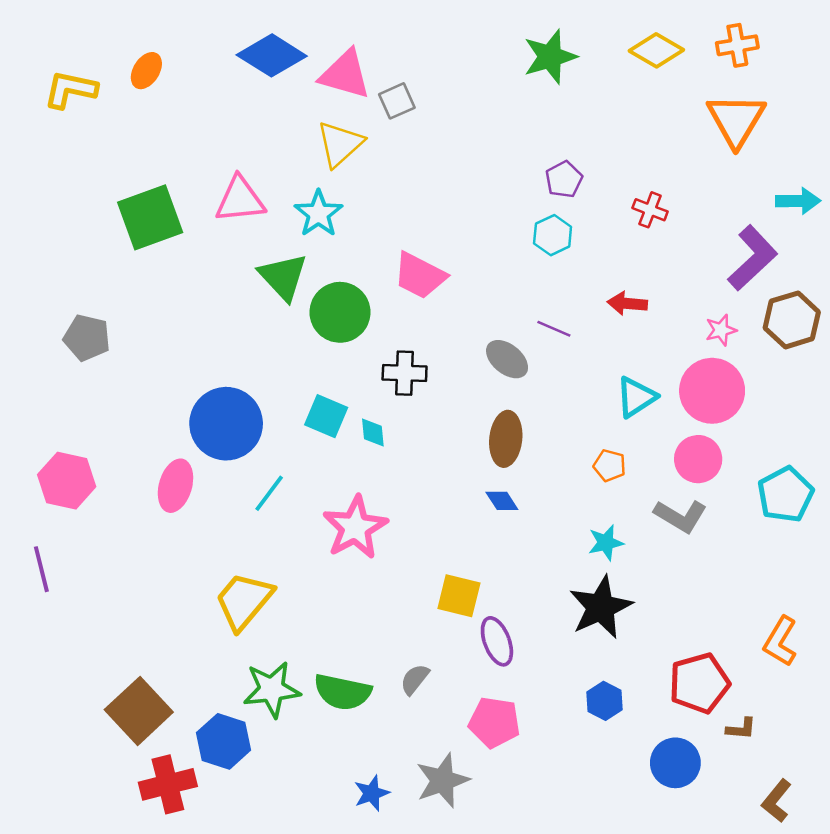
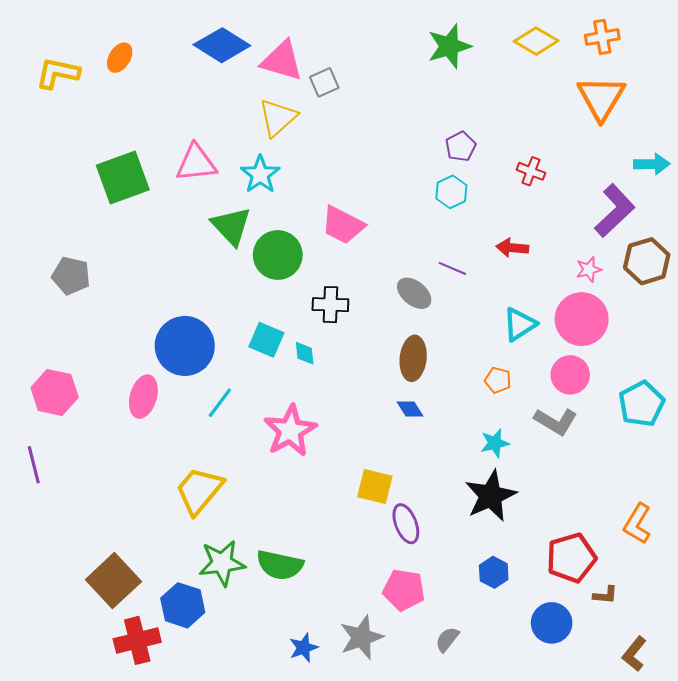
gray semicircle: (415, 679) -> (447, 639), moved

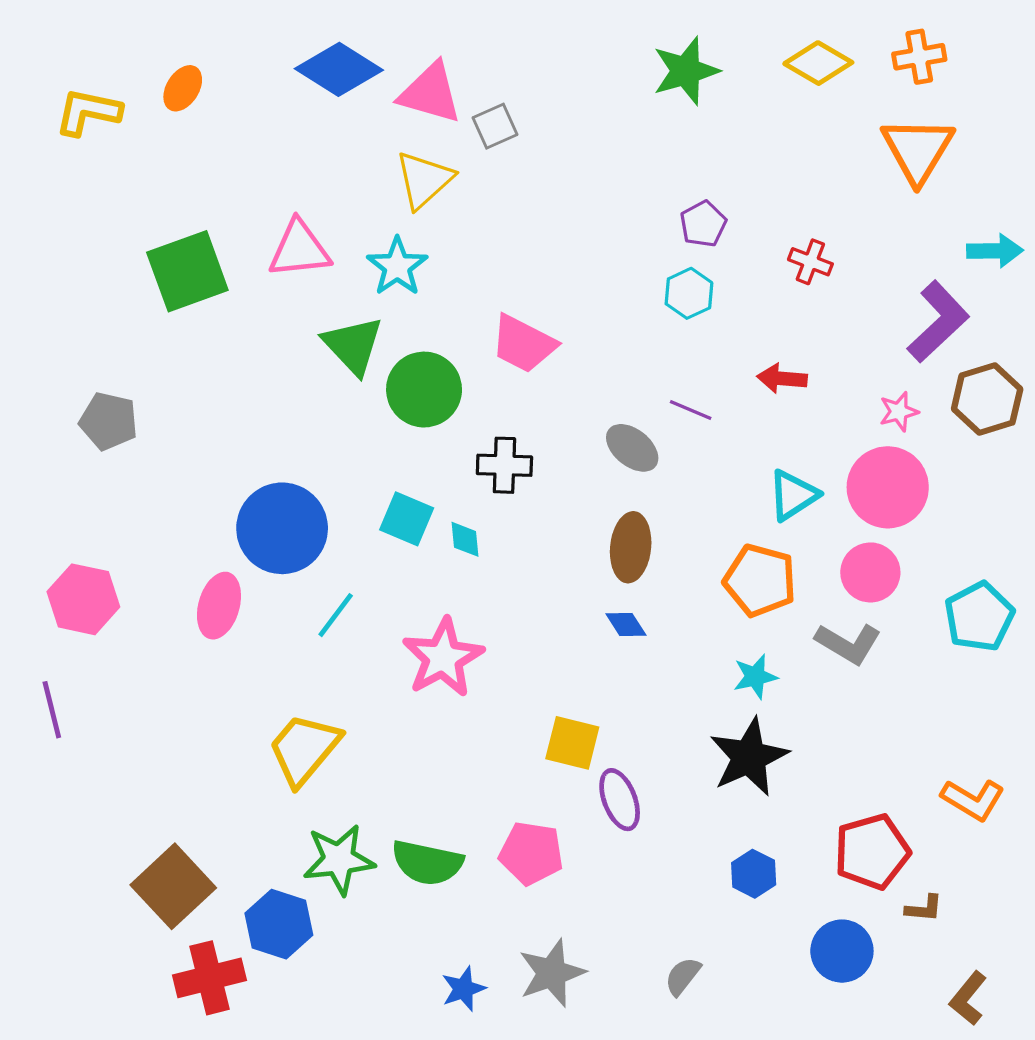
orange pentagon: (498, 380) -> (760, 580), size x1.8
orange L-shape: (637, 524) -> (973, 800), turned -90
pink pentagon: (404, 590) -> (531, 853), moved

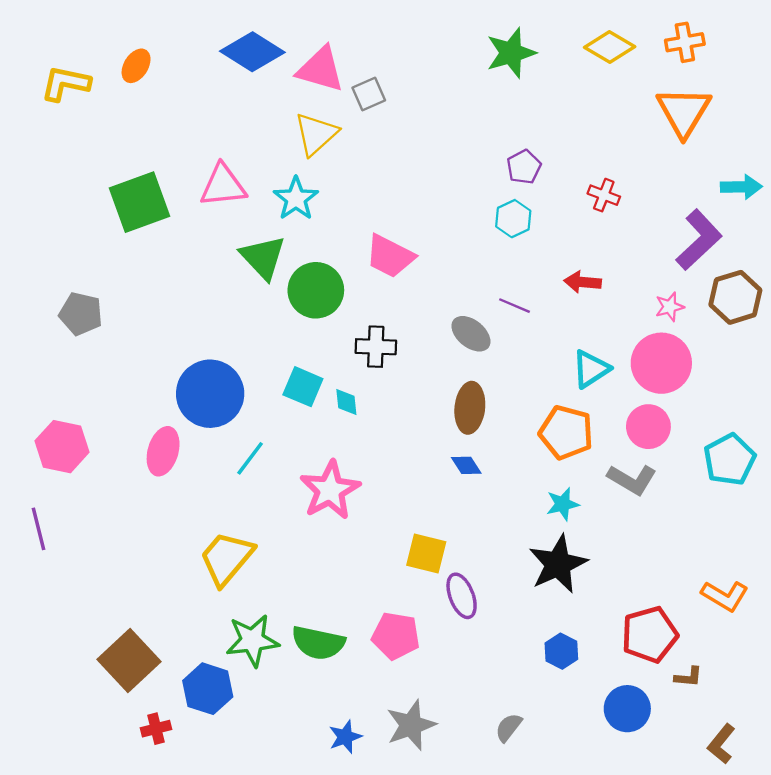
red cross: (210, 978) -> (156, 729), size x0.6

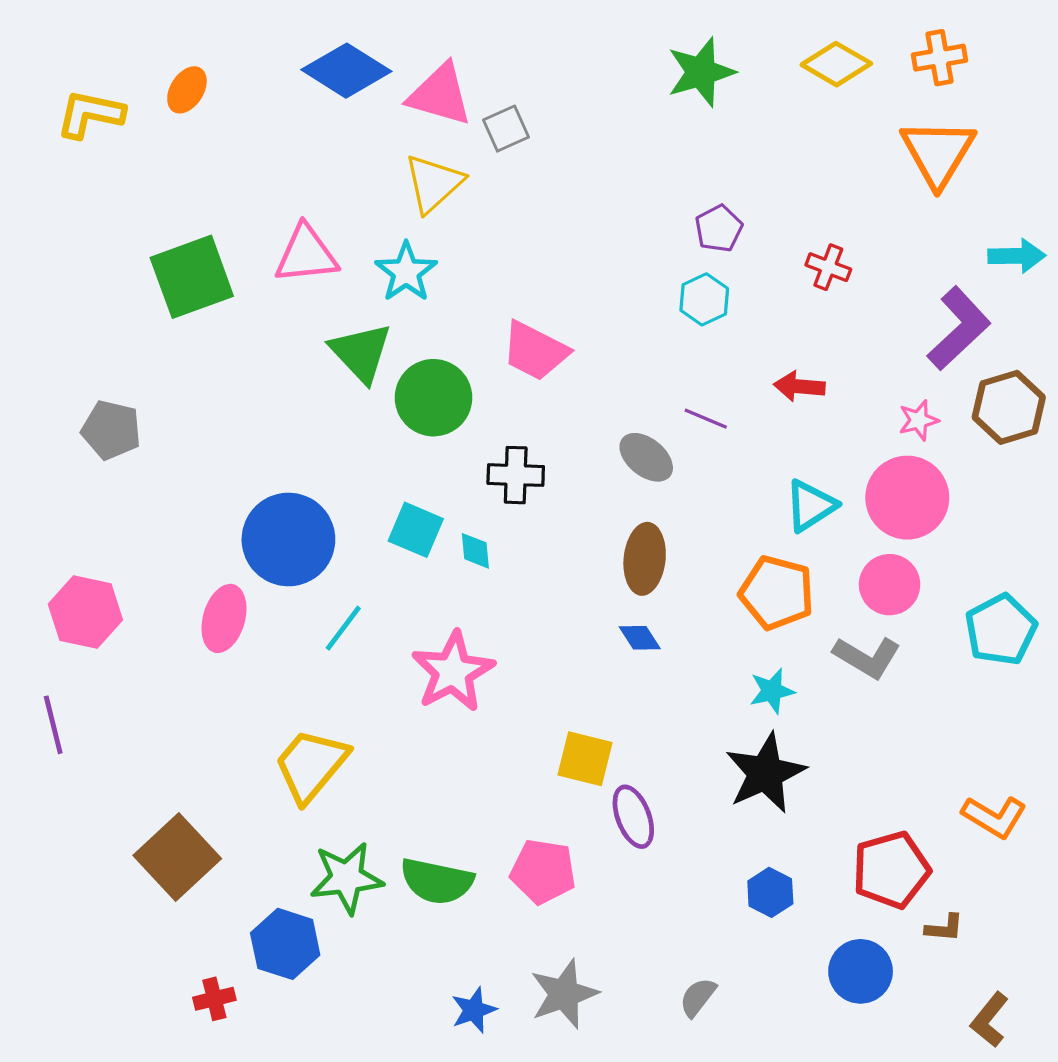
brown square: (129, 660) -> (177, 857), moved

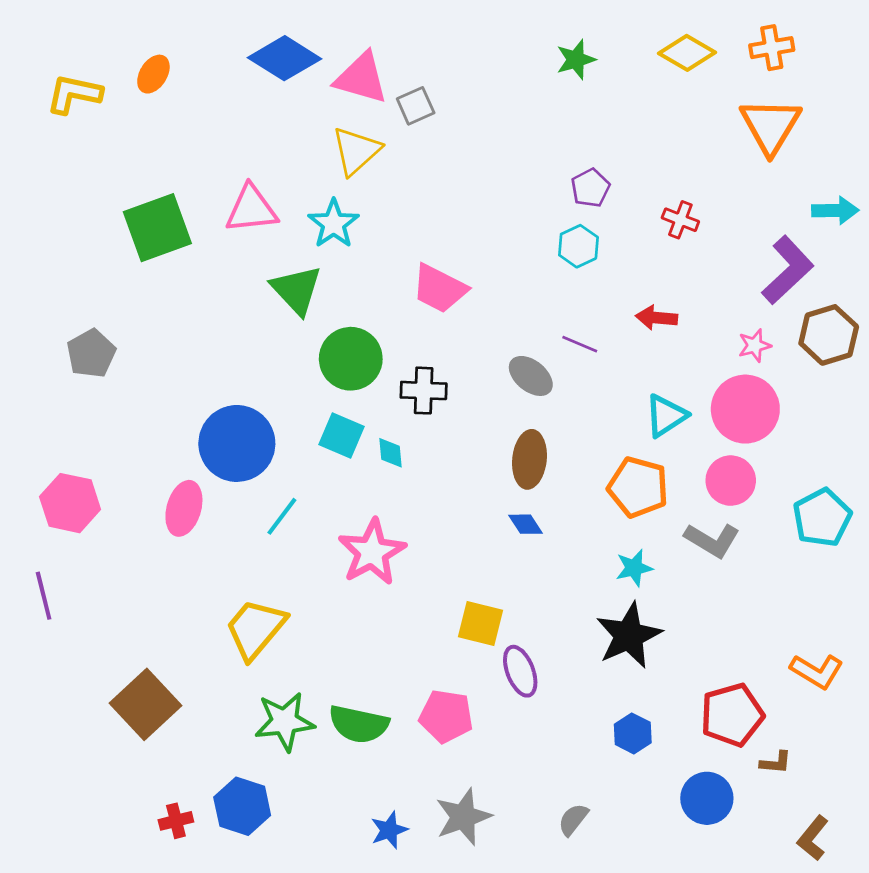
green star: (701, 72) -> (576, 60), size x0.7
green circle: (433, 398) -> (351, 359), moved
gray pentagon: (111, 430) -> (91, 353), turned 30
blue hexagon: (285, 944) -> (242, 806), moved

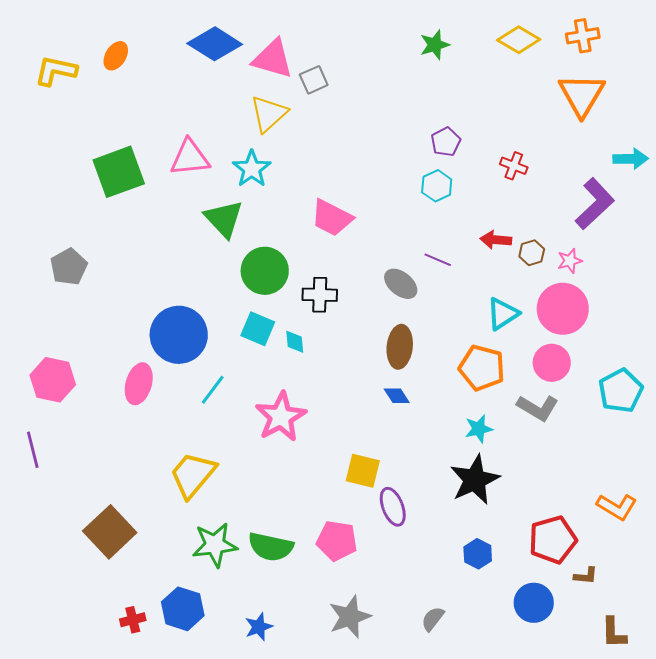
brown hexagon: (829, 335) -> (532, 253), moved, size x0.6
blue star: (389, 830) -> (259, 627), moved
brown L-shape: (813, 838) -> (614, 633), turned -40

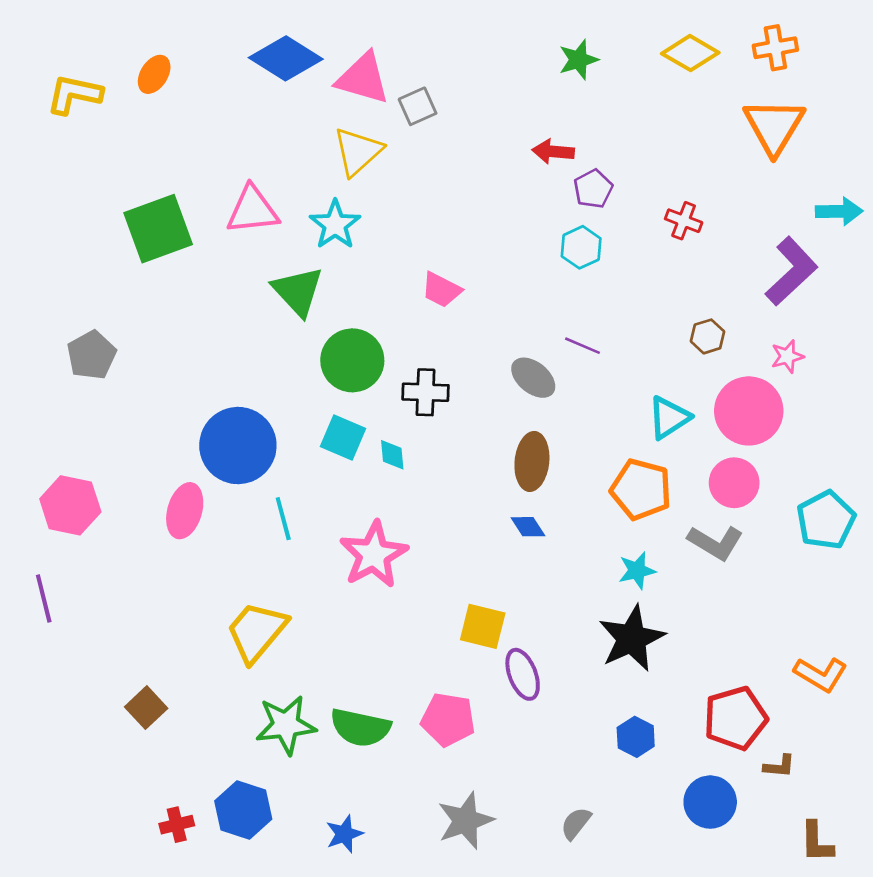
pink trapezoid: (332, 218) -> (441, 290), size x0.7
red arrow: (496, 240) -> (553, 152), moved
pink star: (570, 261) -> (787, 356), moved
cyan line: (213, 390) -> (283, 519), turned -52
brown square: (110, 532) -> (146, 708), size x0.6

